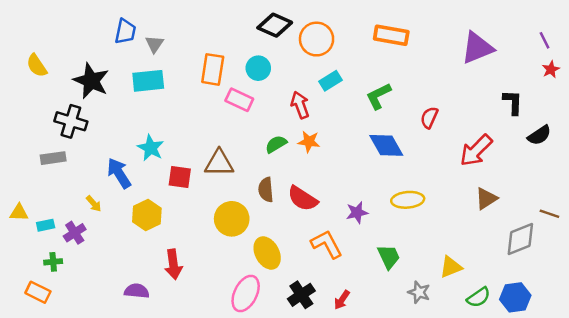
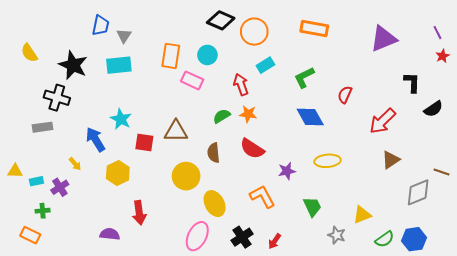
red semicircle: (303, 199) -> (252, 149), moved

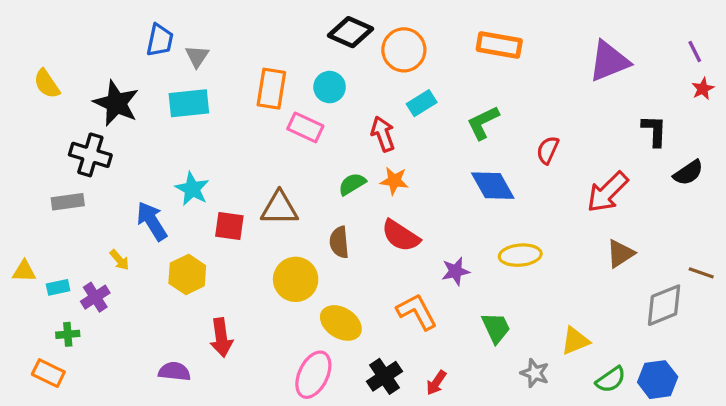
yellow ellipse: (215, 204) -> (341, 323), turned -30

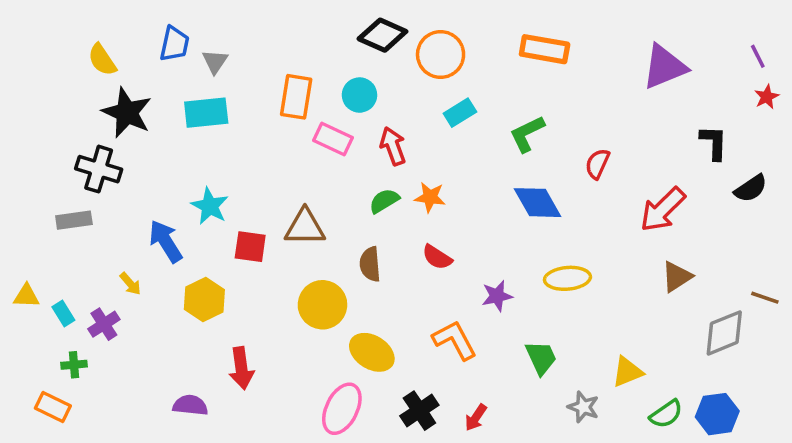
yellow semicircle: (47, 84) -> (102, 60), moved
red arrow: (383, 134) -> (393, 146), moved
red semicircle: (401, 236) -> (437, 257), size x0.7
cyan rectangle: (58, 287) -> (63, 314), turned 70

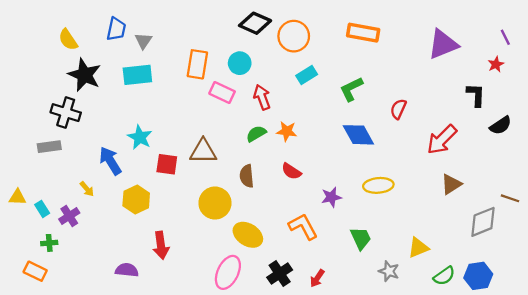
red star: (767, 97) -> (496, 64), moved

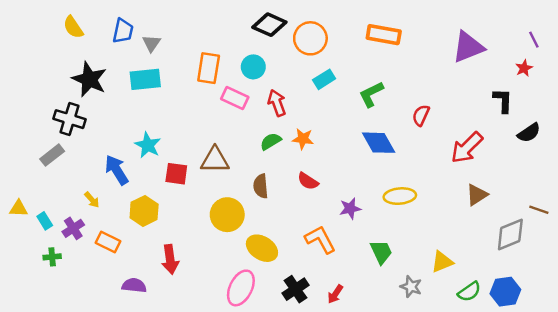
yellow semicircle: (68, 40) -> (73, 27), moved
gray rectangle: (49, 147) -> (52, 155), turned -30
orange rectangle: (35, 271) -> (108, 242), moved

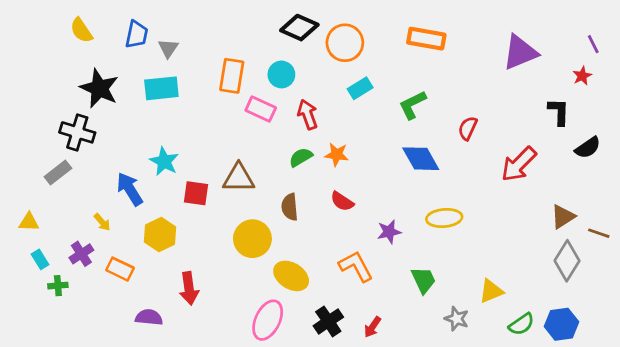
brown triangle: (477, 195) -> (563, 217), moved
yellow triangle: (19, 208) -> (29, 222), moved
cyan rectangle: (45, 221) -> (40, 259), moved
gray diamond: (510, 235) -> (567, 261), turned -36

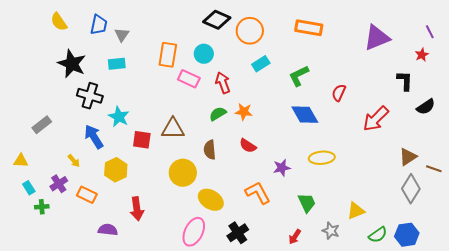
cyan rectangle: (161, 88) -> (117, 64), size x0.7
black cross: (77, 132) -> (90, 96), moved
red arrow: (372, 327) -> (295, 237), moved

